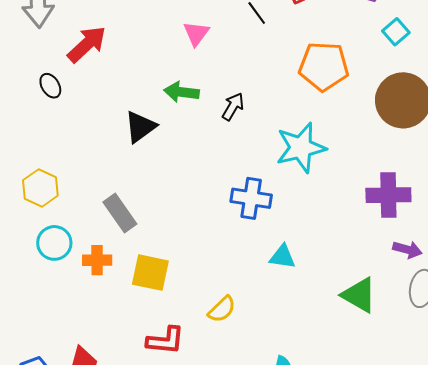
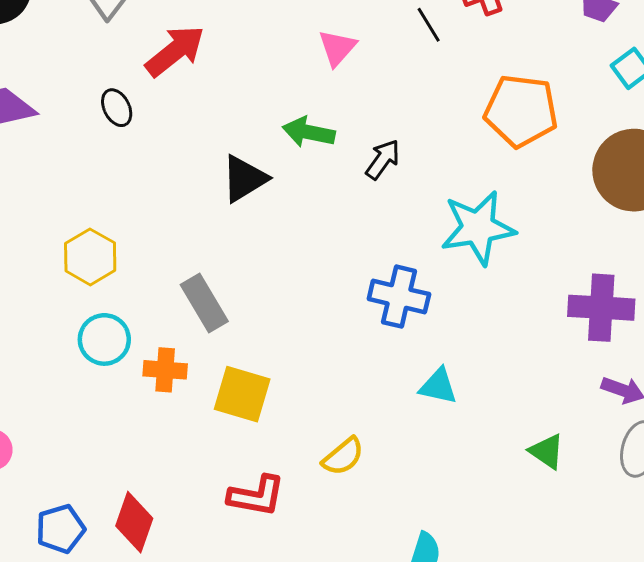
green triangle: (359, 295) -> (547, 451), size x0.7

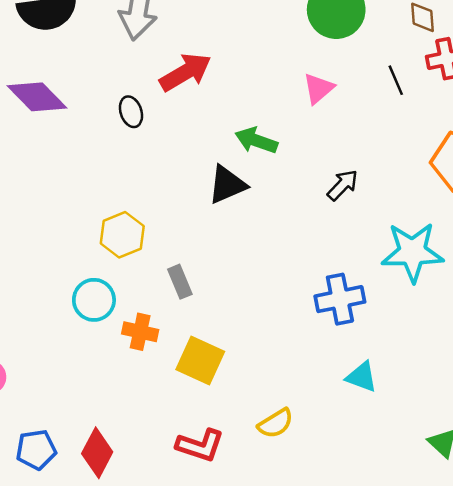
green arrow: (309, 132) -> (256, 141), moved
yellow hexagon: (90, 257) -> (122, 235), moved
blue cross: (399, 297) -> (340, 299), turned -33
gray rectangle: (204, 303) -> (180, 282), size x0.7

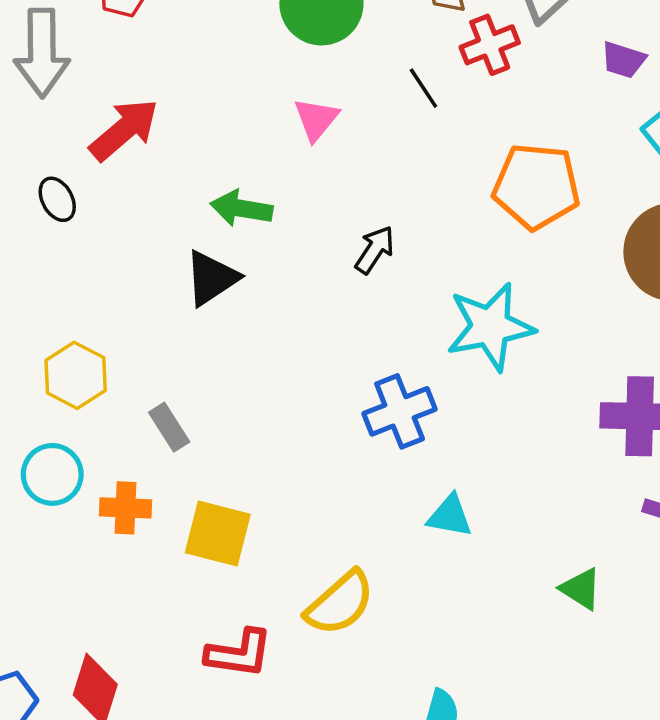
yellow semicircle: (276, 423) -> (340, 603), size x1.4

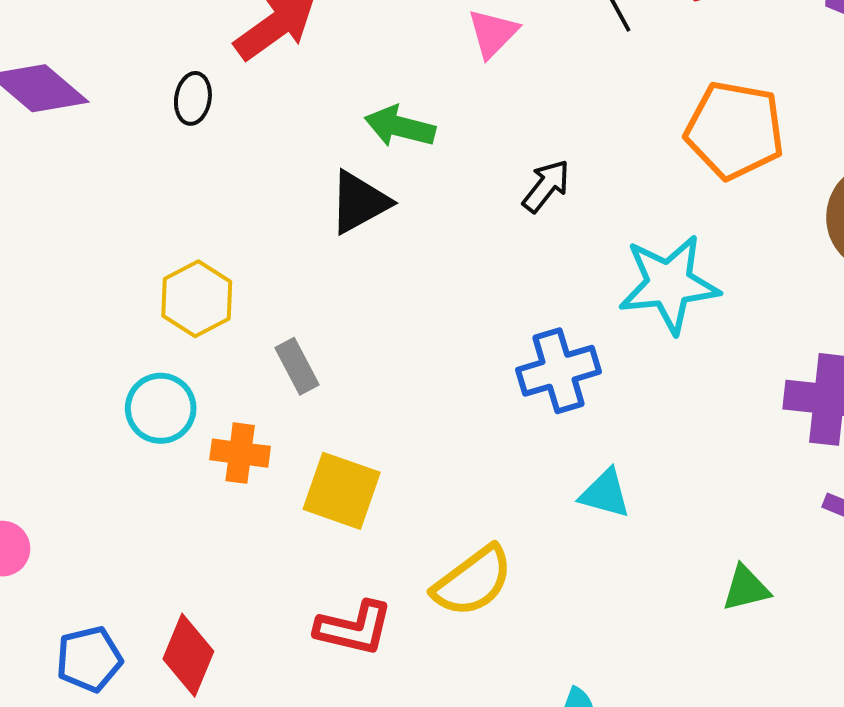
black ellipse: (57, 199) -> (193, 98), turned 33
green triangle: (581, 589) -> (746, 588), turned -51

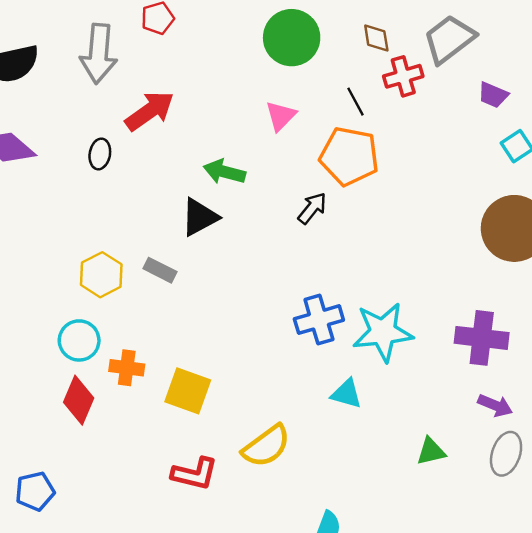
orange pentagon: (735, 130) -> (349, 156), moved
cyan star: (669, 284) -> (383, 332), moved
gray rectangle: (297, 366) -> (160, 270), moved, turned -36
red diamond: (188, 655) -> (79, 400), moved

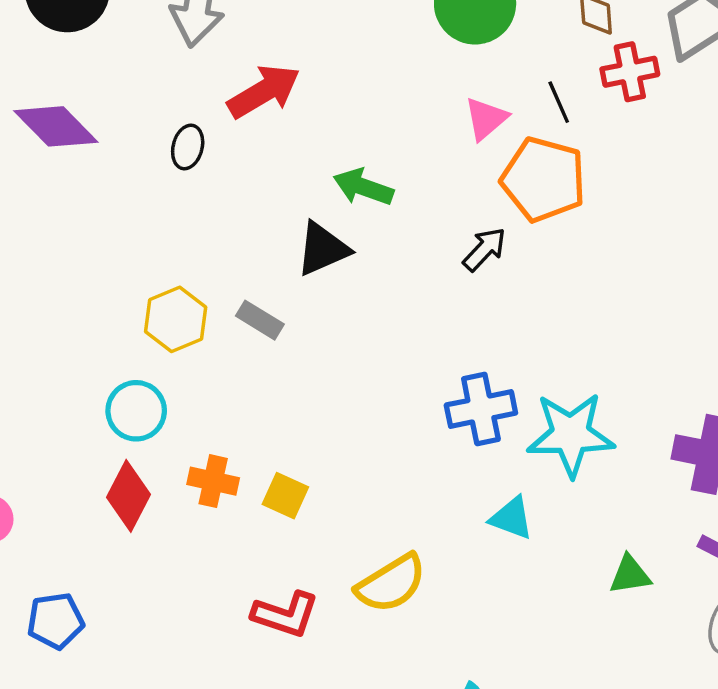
pink triangle: (281, 116) -> (486, 119), moved
orange cross: (127, 368) -> (213, 481), moved
yellow square: (188, 391) -> (285, 496), size x0.7
green triangle: (431, 451) -> (630, 575), moved

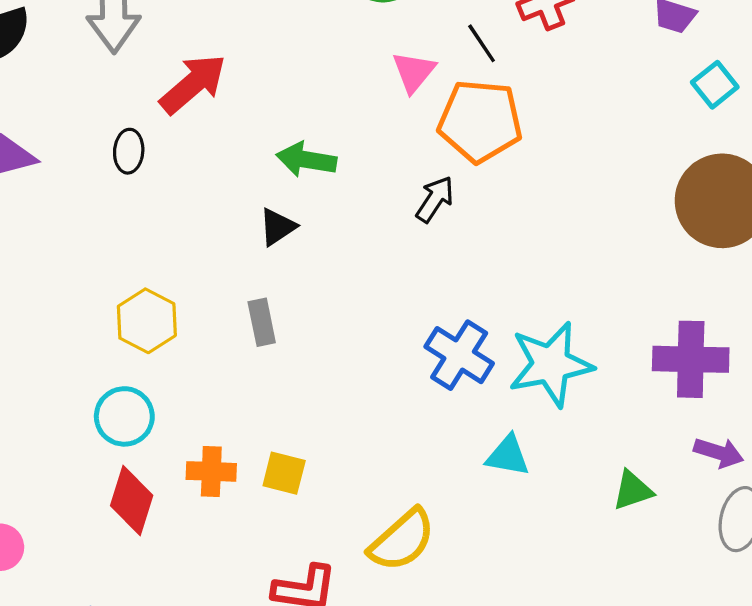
black triangle: (323, 249) -> (277, 227), size x0.7
gray rectangle: (260, 320) -> (262, 322), moved, turned 57
blue cross: (481, 409) -> (459, 355), turned -36

